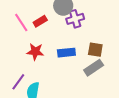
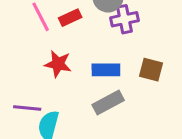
gray rectangle: (94, 68) -> (108, 103), moved
purple line: (18, 82) -> (27, 108), turned 54

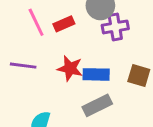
red star: (58, 64) -> (70, 68), moved
purple line: (27, 108) -> (23, 66), moved

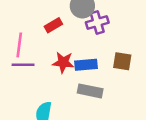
pink line: (36, 22) -> (19, 45), moved, turned 40
gray rectangle: (97, 105) -> (90, 91), turned 45

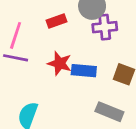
gray rectangle: (90, 91) -> (109, 112), moved

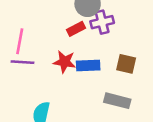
red rectangle: (57, 21) -> (76, 29), moved

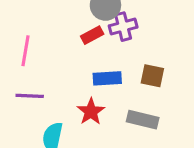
purple line: (23, 62) -> (30, 96), moved
red star: (64, 62) -> (91, 112), moved, turned 30

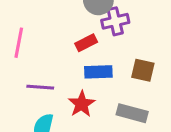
red rectangle: (92, 35) -> (86, 43), moved
purple line: (30, 96) -> (40, 87), moved

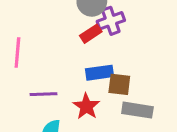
red rectangle: (86, 43) -> (91, 34), moved
brown square: (143, 70) -> (119, 84), moved

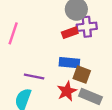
purple line: (43, 94) -> (34, 77), moved
red star: (86, 106) -> (67, 91), moved

